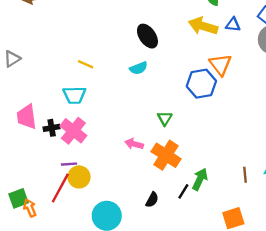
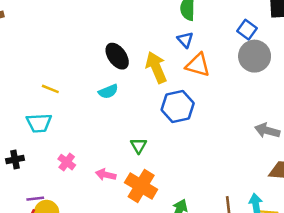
blue triangle: (233, 25) -> (185, 40), moved, turned 42
yellow arrow: (203, 26) -> (156, 67), moved, turned 52
orange triangle: (220, 65) -> (198, 65), moved, turned -35
pink cross: (73, 131) -> (67, 162), moved, size x0.6

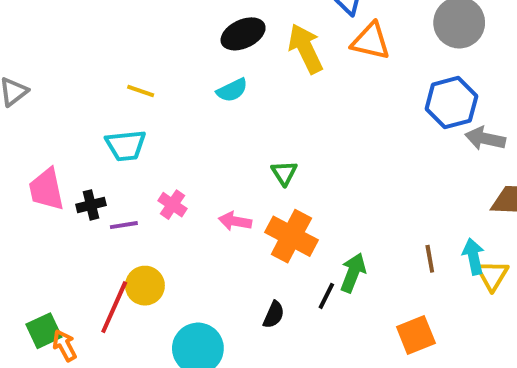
black ellipse: (117, 56) -> (243, 34), turned -76
blue hexagon: (178, 107) -> (451, 103), moved
purple line: (35, 199) -> (124, 225), moved

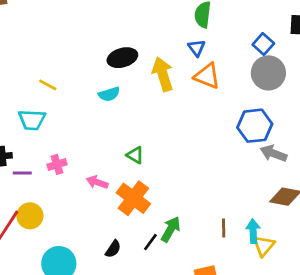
green triangle: (284, 173) -> (135, 155), turned -36
pink cross: (172, 205) -> (57, 164), turned 30

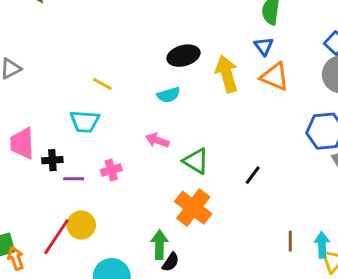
green triangle: (135, 155) -> (196, 161), size x1.4
pink arrow: (97, 182) -> (157, 140), moved
green arrow: (171, 229) -> (159, 245), moved, turned -30
black line: (150, 242) -> (253, 175), moved

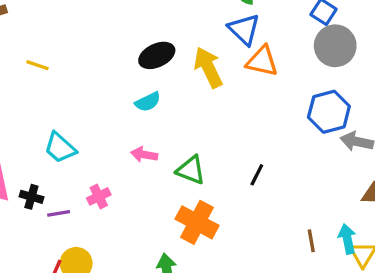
blue triangle: (264, 46) -> (244, 29), size x1.5
yellow line: (102, 84) -> (37, 65), moved
cyan trapezoid: (85, 121) -> (60, 148), turned 48
black cross: (52, 160) -> (31, 197), turned 30

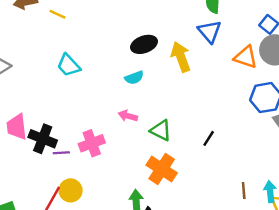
orange triangle: (262, 61) -> (246, 57), moved
yellow line: (37, 65) -> (57, 14), moved
cyan trapezoid: (60, 148) -> (69, 65), moved
pink cross: (99, 196) -> (92, 143), size x1.5
black cross: (31, 197) -> (43, 139), size x1.6

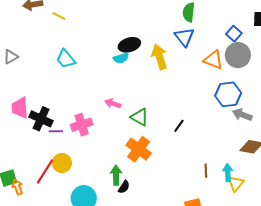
cyan semicircle: (134, 78) -> (121, 58), moved

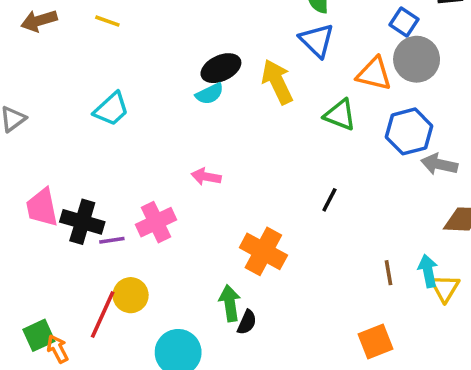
yellow line: (59, 16) -> (107, 21), moved
cyan trapezoid: (66, 59) -> (111, 109), turned -85
green triangle: (140, 117) -> (340, 115), moved

